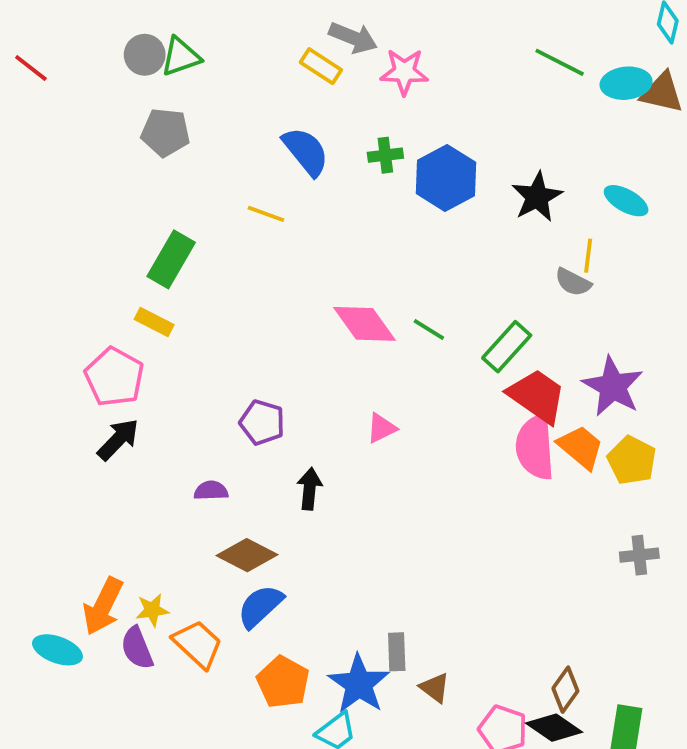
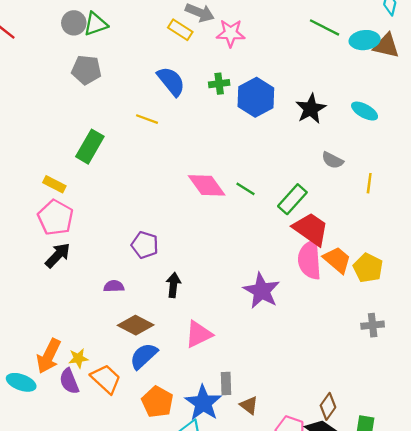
yellow line: (588, 256) -> (369, 183), moved
yellow rectangle: (154, 322) -> (54, 184), moved
purple star: (613, 386) -> (262, 291), moved
pink triangle: (382, 428) -> (199, 334), moved, size x1.5

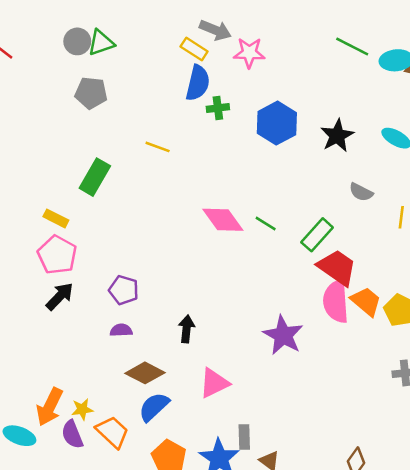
blue semicircle: (171, 81) -> (198, 83), moved, turned 52
green cross: (219, 84) -> (218, 108), moved
purple pentagon: (145, 245) -> (124, 290), moved

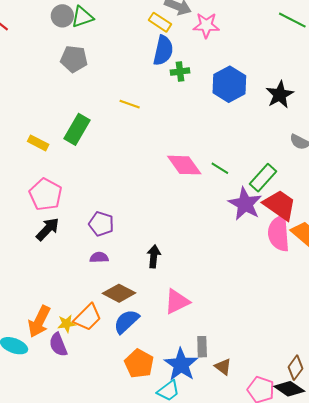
yellow rectangle: (56, 218) -> (38, 143), moved
purple star: (283, 335) -> (245, 204), moved
orange trapezoid: (112, 432) -> (88, 317), moved, turned 92

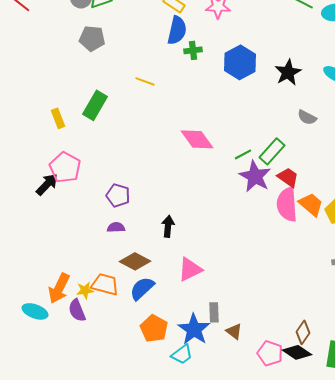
yellow rectangle: (38, 143) -> (58, 118), turned 42
green line: (220, 168) -> (243, 154), moved, turned -60
red trapezoid: (280, 205) -> (288, 177), size x0.7
black arrow: (48, 229) -> (47, 184), moved
orange trapezoid: (88, 317) -> (105, 284), turned -120

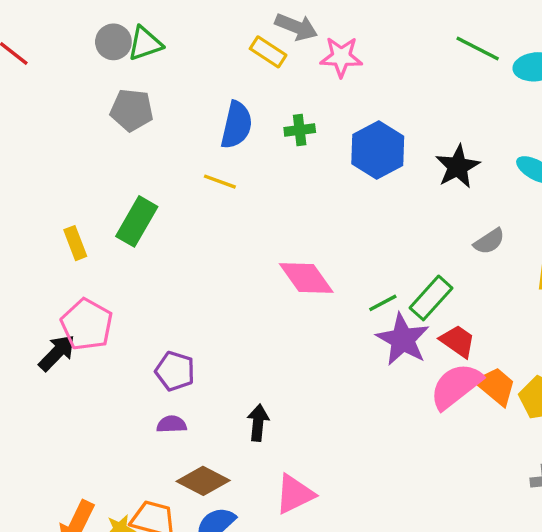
blue semicircle: (177, 30) -> (236, 125), moved
gray semicircle: (307, 117) -> (489, 241), turned -60
pink semicircle: (287, 204) -> (456, 386), turned 56

